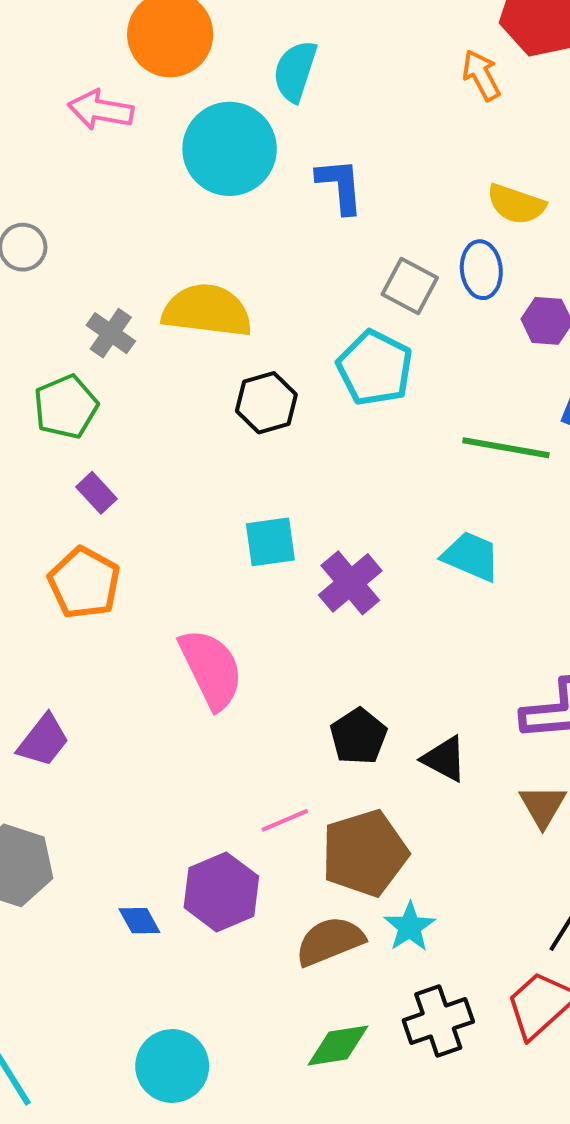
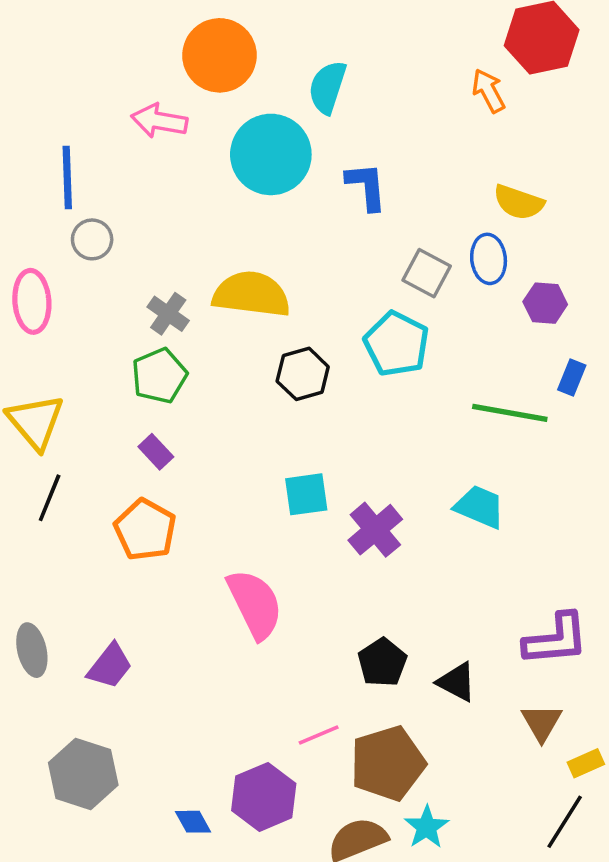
green pentagon: (66, 407) -> (159, 376), moved

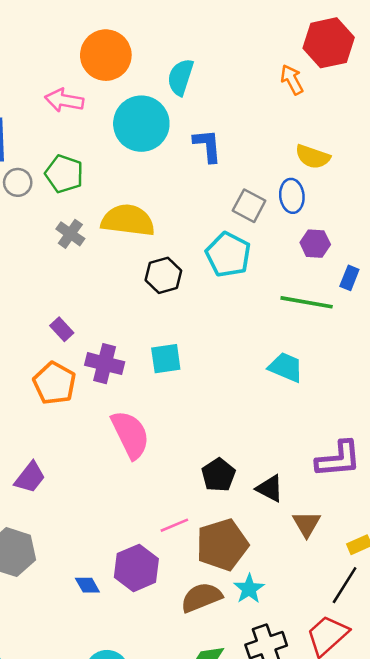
purple hexagon: (545, 303) -> (315, 244), moved
green pentagon: (159, 376) -> (64, 174), moved, turned -30
purple cross: (375, 530) -> (105, 364), moved, turned -36
brown triangle: (542, 723) -> (307, 524), moved

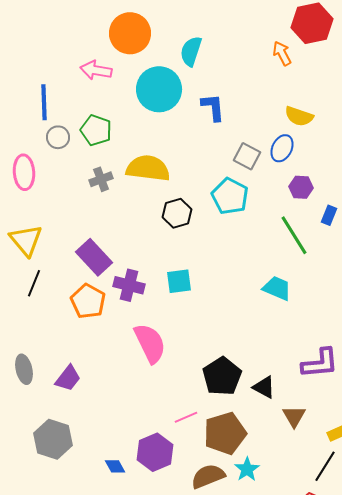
blue ellipse: (292, 196) -> (282, 148), turned 32
gray cross: (70, 234) -> (101, 179), turned 35
green line: (307, 302) -> (294, 235), turned 48
purple rectangle: (62, 329) -> (94, 257), size x1.8
black pentagon: (218, 475) -> (222, 376), size x1.4

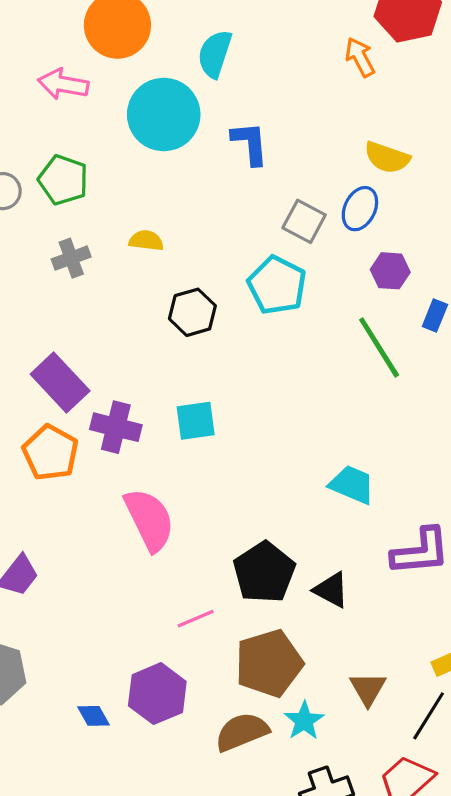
yellow semicircle: (148, 168) -> (146, 241), size x0.5
cyan trapezoid: (277, 288) -> (352, 485), moved
brown triangle: (294, 416) -> (368, 689), moved
pink line: (186, 417) -> (196, 619), moved

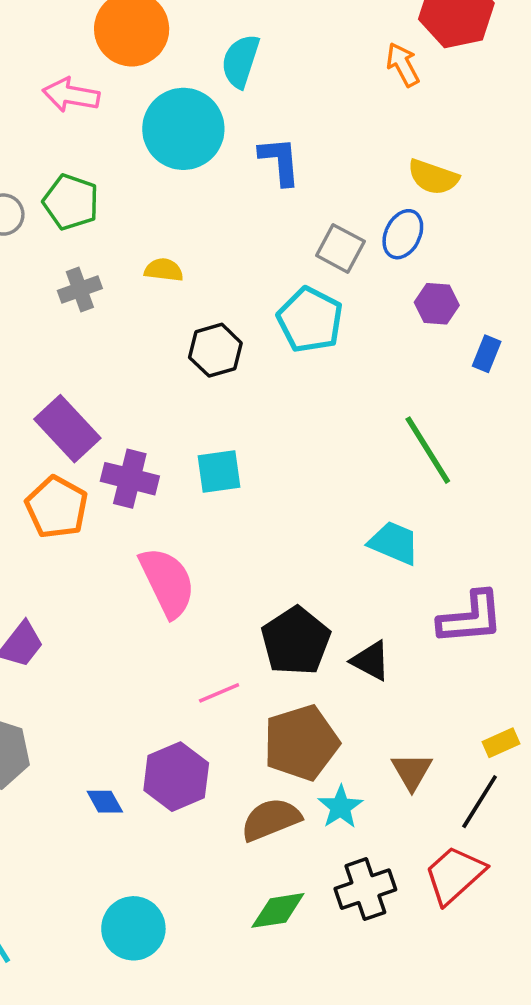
green line: (379, 347) -> (428, 450), moved

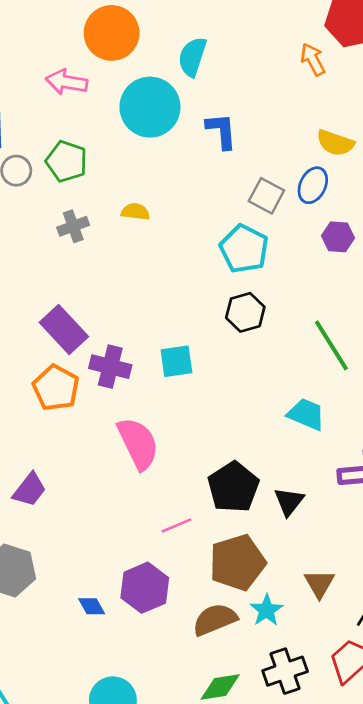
black hexagon: (215, 350) -> (245, 312), moved
black triangle: (371, 661) -> (289, 502), turned 40

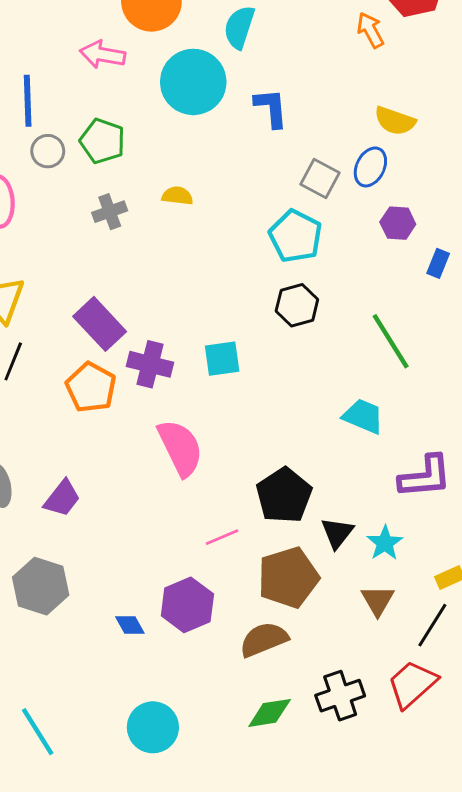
black triangle: (289, 502) -> (337, 533), moved
cyan star: (266, 610) -> (385, 543), moved

